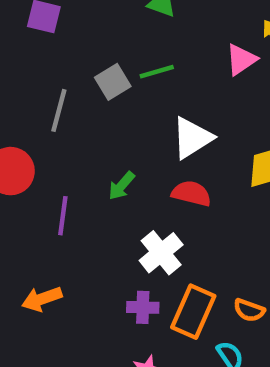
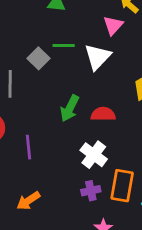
green line: (157, 72) -> (64, 46), turned 30
white triangle: (192, 138) -> (98, 57), moved
green arrow: (121, 186) -> (70, 108), moved, size x1.4

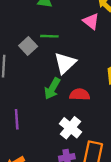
pink triangle: (113, 25) -> (91, 21), turned -36
white triangle: (98, 57) -> (65, 63), moved

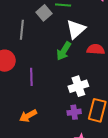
red semicircle: (80, 94) -> (96, 49), moved
white cross: (70, 128) -> (78, 86), turned 30

